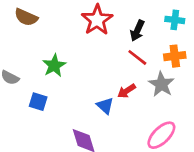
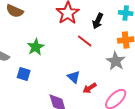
red line: (137, 57) -> (85, 41), moved
red arrow: (127, 91) -> (90, 88), moved

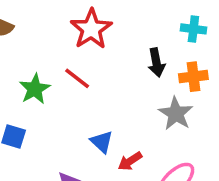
black arrow: (98, 21) -> (156, 62), moved, turned -35
red line: (85, 41) -> (77, 78), moved

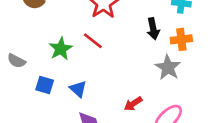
blue triangle: (102, 142) -> (78, 89), moved

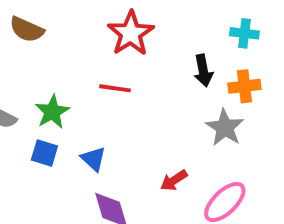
red line: (93, 41) -> (115, 88), turned -30
green star: (61, 49) -> (52, 112), moved

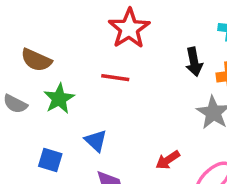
brown semicircle: (27, 29) -> (36, 60), moved
blue square: (44, 153) -> (50, 160), moved

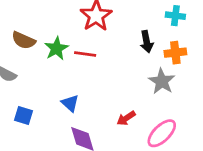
green star: (59, 99) -> (56, 48), moved
blue square: (50, 160) -> (24, 116), moved

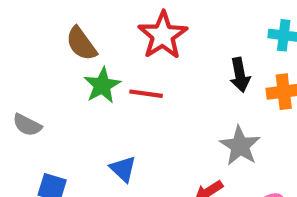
brown semicircle: (24, 40) -> (81, 44), moved, turned 30
gray star: (162, 81) -> (240, 146), moved

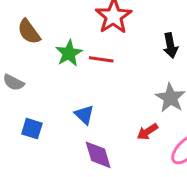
brown semicircle: (81, 44) -> (29, 32), moved

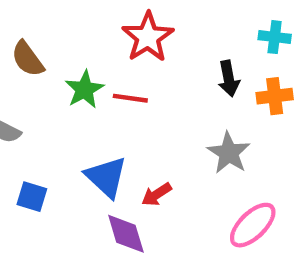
blue triangle: (84, 115) -> (106, 177), size x1.5
red arrow: (147, 132) -> (157, 194), moved

